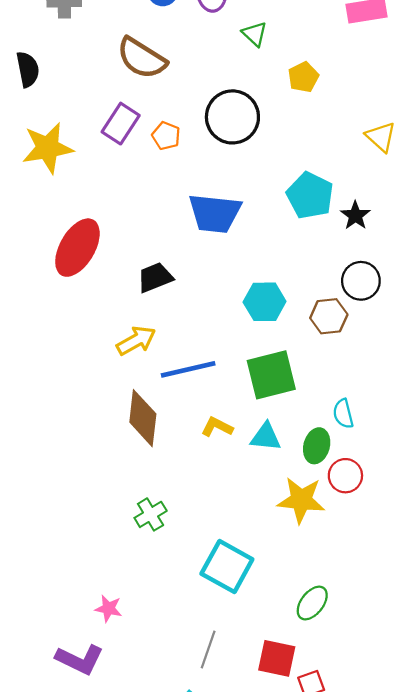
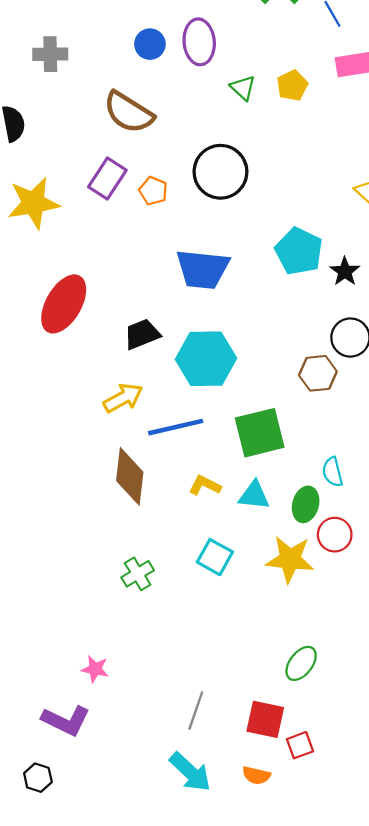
yellow pentagon: (303, 77) -> (292, 86), moved
cyan hexagon: (265, 302) -> (206, 359), moved, size x1.4
cyan square: (227, 566) -> (215, 557), moved, size x0.7

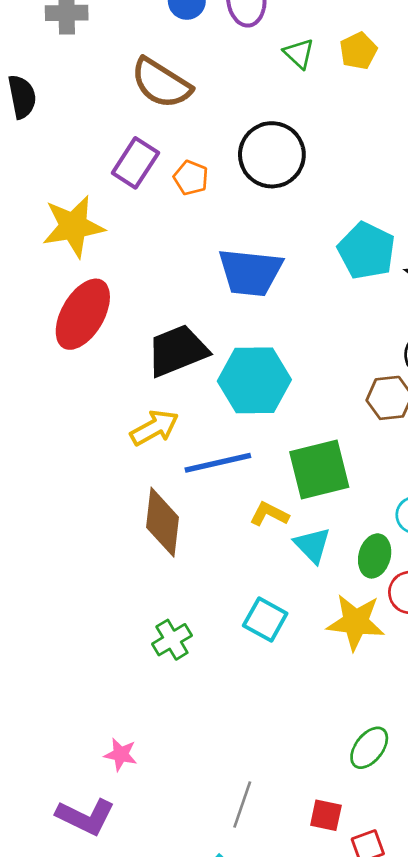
yellow star: (33, 203) -> (73, 226), moved
black trapezoid: (142, 334) -> (177, 351), size x1.4
yellow L-shape: (205, 485) -> (269, 514), moved
cyan triangle: (254, 495) -> (312, 545), turned 40
red square: (265, 719) -> (326, 815), size x0.7

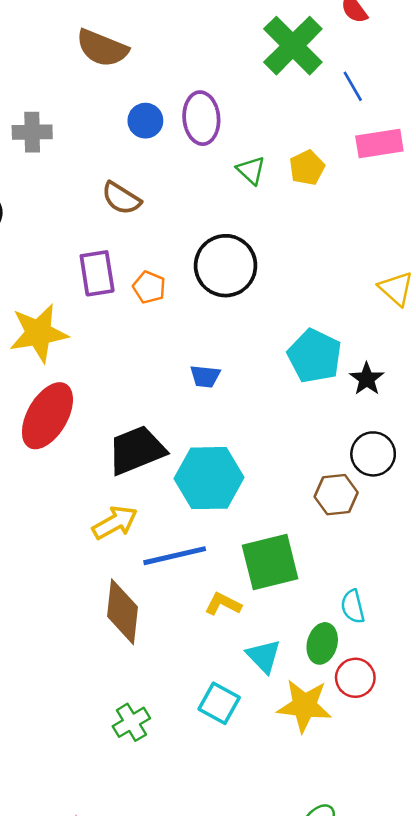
brown semicircle: (161, 83) -> (121, 198), size x0.7
purple rectangle: (135, 163) -> (97, 273), turned -42
blue trapezoid: (250, 272) -> (205, 376), size x0.5
cyan triangle: (312, 545) -> (264, 656), moved

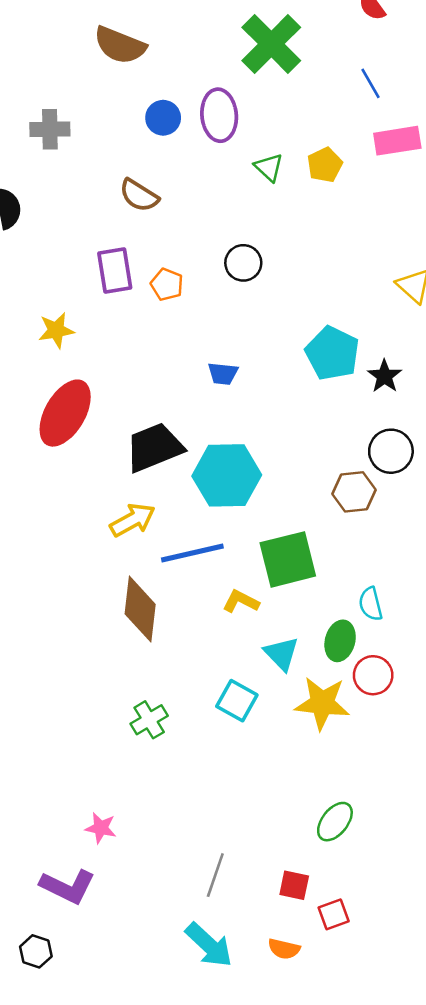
green cross: (293, 46) -> (271, 44), moved
black circle: (226, 266) -> (243, 263), size x0.6
yellow star: (39, 333) -> (56, 330), size x0.6

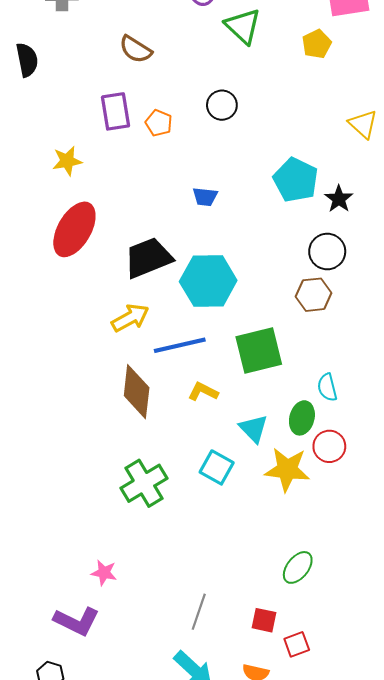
yellow pentagon: (325, 165) -> (317, 44), moved
green triangle: (269, 167) -> (243, 26), size x1.5
black circle: (391, 451) -> (327, 252), moved
yellow L-shape: (241, 601) -> (203, 392), moved
green cross: (149, 720) -> (144, 483), size x1.5

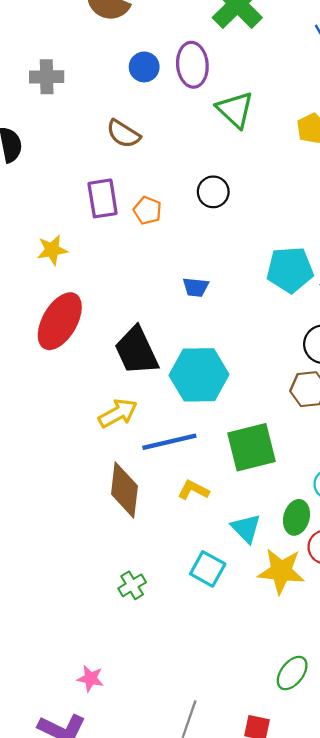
cyan pentagon: (296, 180) -> (290, 270), turned -30
black trapezoid: (148, 258) -> (136, 351), turned -93
green cross: (144, 483) -> (132, 585), size x0.6

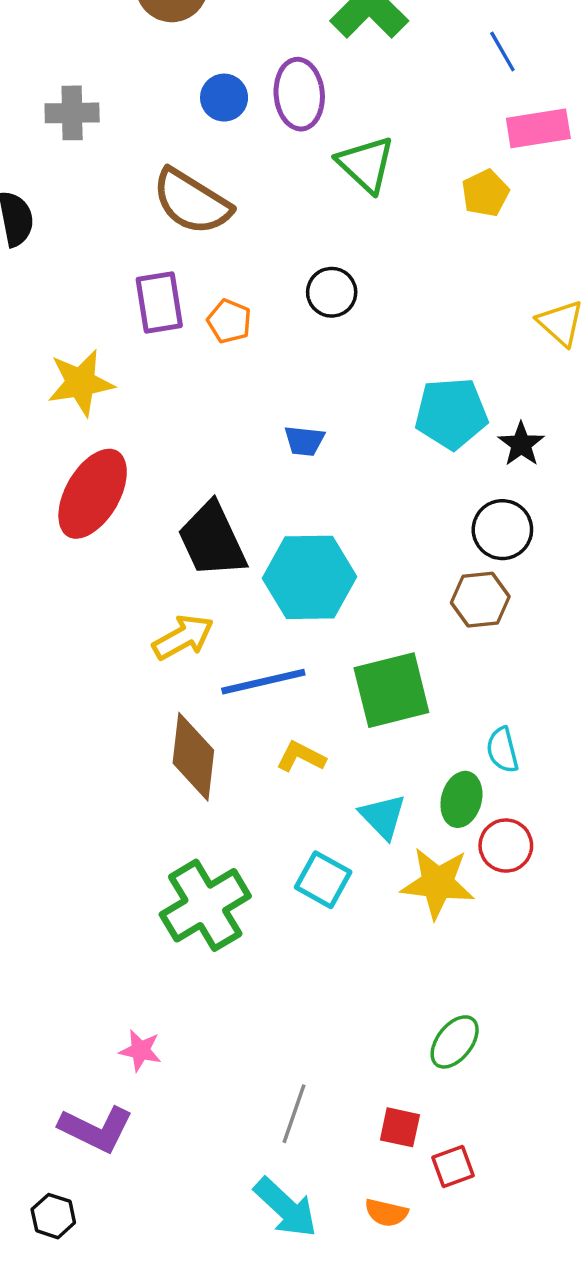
brown semicircle: (123, 134) -> (192, 202), size x1.5
yellow star: (52, 250) -> (81, 383), size x1.4
green cross: (132, 585) -> (205, 905), size x2.0

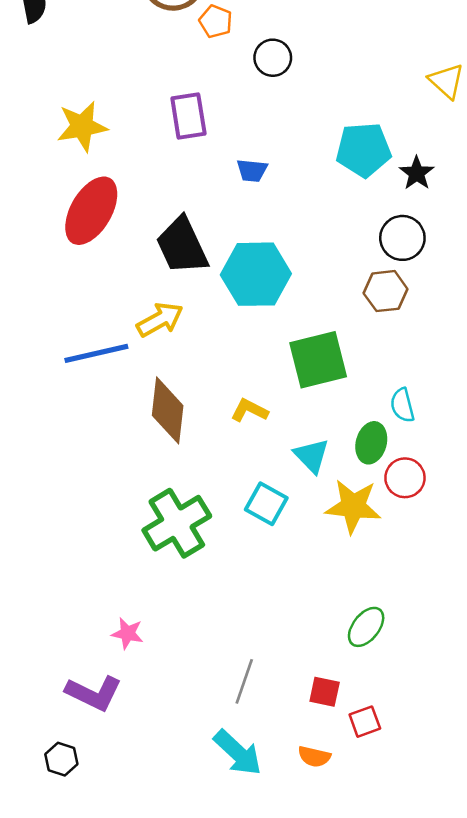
purple rectangle: (159, 302) -> (188, 116), moved
orange pentagon: (229, 321) -> (216, 21), moved
blue line: (263, 682) -> (96, 353), moved

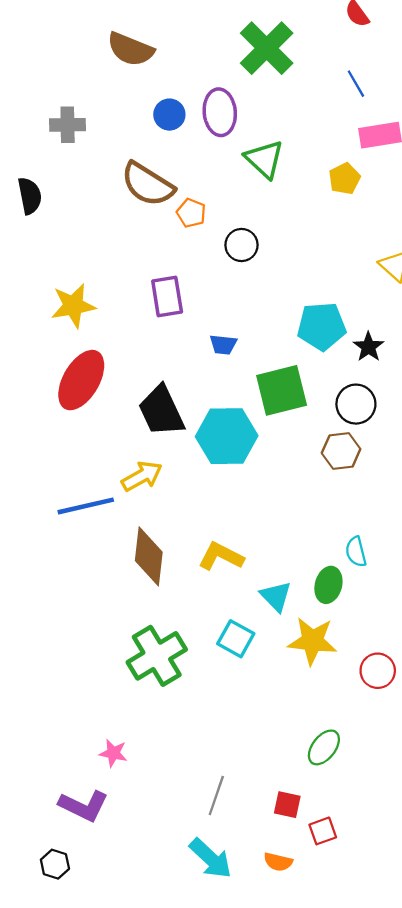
green square: (318, 360) -> (282, 390), moved
yellow L-shape: (249, 410) -> (221, 556), size x1.4
red circle: (405, 478) -> (378, 671), moved

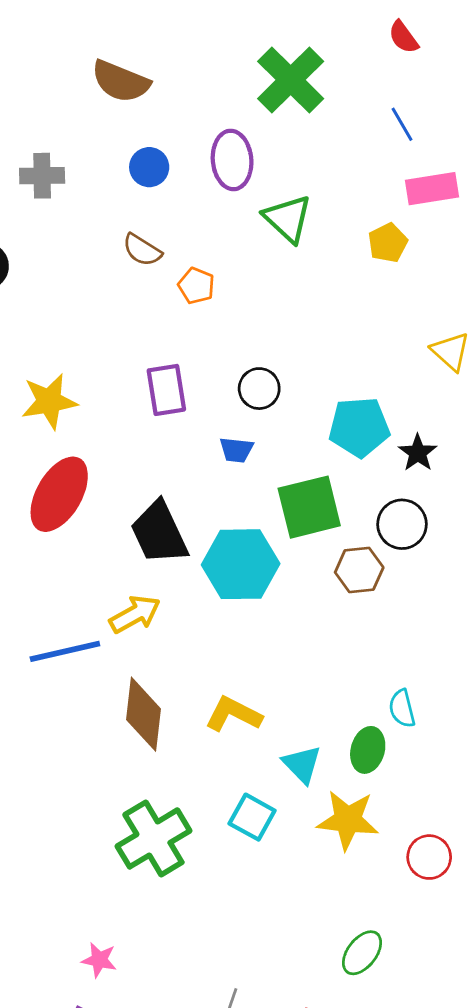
blue circle: (169, 115) -> (149, 167), moved
brown semicircle: (148, 184) -> (142, 250), size x0.6
black circle: (241, 245) -> (259, 389), moved
brown hexagon: (341, 451) -> (359, 570), moved

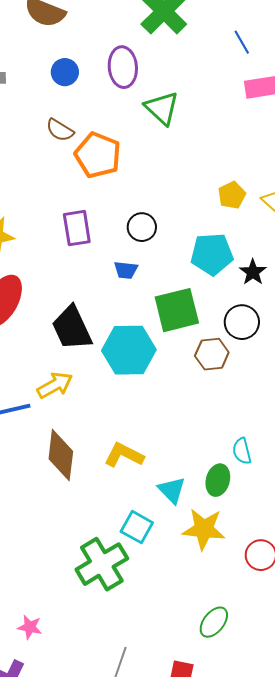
yellow pentagon: (388, 243) -> (232, 195), moved
orange pentagon: (196, 286) -> (98, 155), size x1.8
green cross: (153, 838) -> (102, 564), moved

